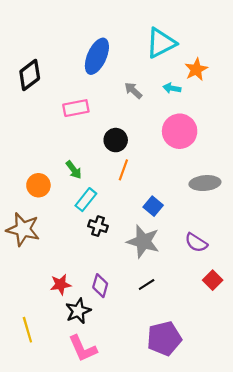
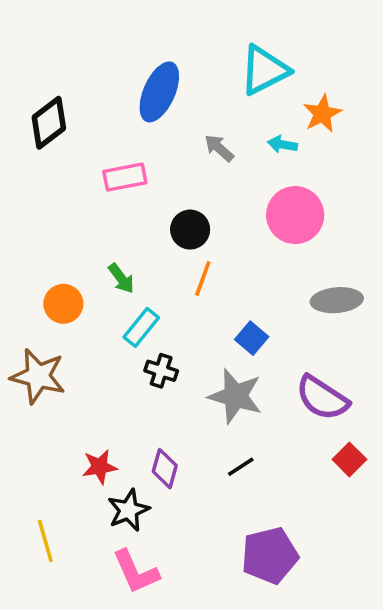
purple semicircle: (196, 243) -> (322, 398), size x1.4

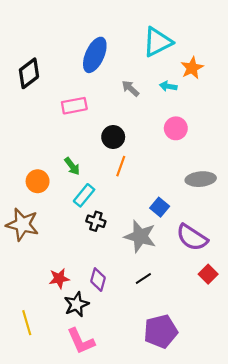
pink circle: (295, 215) -> (176, 128), size x0.7
blue square: (252, 338) -> (160, 207), moved

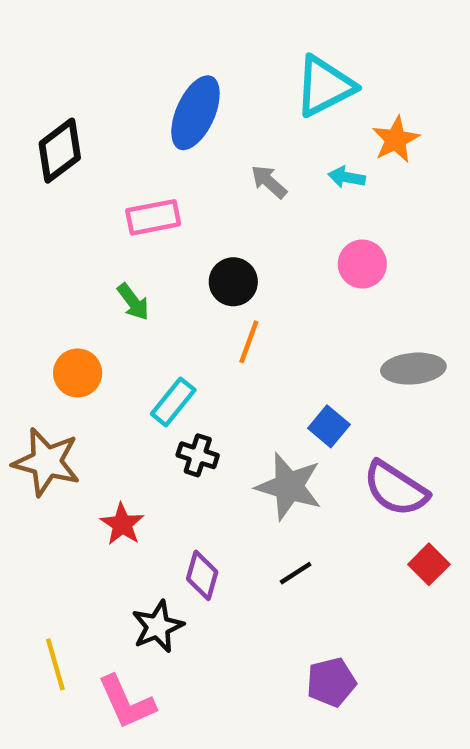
green arrow: (72, 166) -> (133, 302), moved
red star: (59, 278) -> (122, 524), moved, turned -30
purple pentagon: (161, 331) -> (331, 682), size x0.7
pink L-shape: (81, 341) -> (127, 702), moved

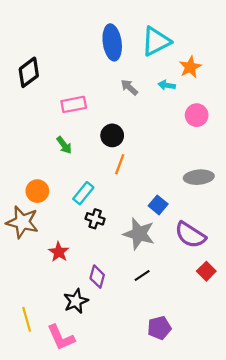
blue ellipse: (195, 113) -> (112, 42), moved, turned -32
pink circle: (362, 264) -> (197, 115), moved
orange circle: (78, 373) -> (37, 191), moved

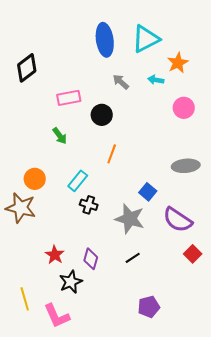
black circle: (112, 135) -> (102, 115), moved
red star: (59, 252) -> (55, 255), moved

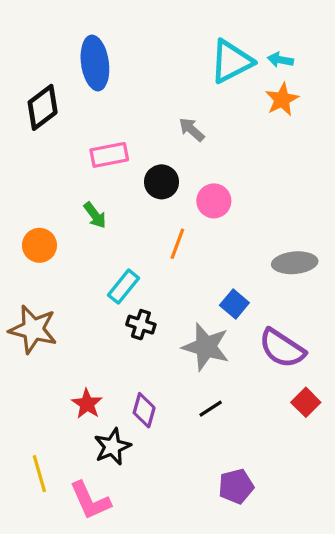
blue ellipse: (105, 40) -> (95, 63), moved
cyan arrow: (156, 80) -> (280, 60), moved
pink circle: (184, 108) -> (214, 201), moved
orange circle: (35, 179) -> (39, 245), moved

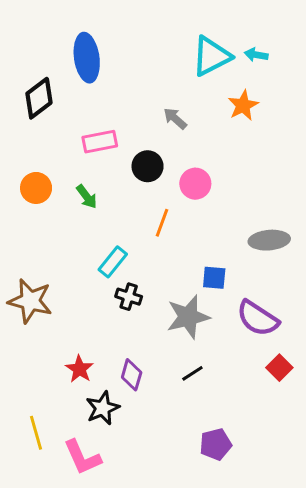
orange star: (282, 99) -> (243, 105), moved
orange circle: (39, 245) -> (36, 188), moved
blue square: (234, 304) -> (214, 278), turned -35
gray star: (206, 347) -> (188, 317), turned -30

